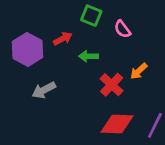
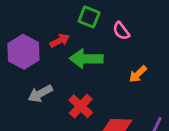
green arrow: (89, 56) -> (86, 59), size x1.6
red cross: (112, 85) -> (81, 106), moved

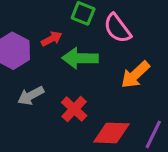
pink semicircle: (121, 31) -> (117, 28), size x1.5
orange arrow: (138, 74) -> (135, 75), size x1.5

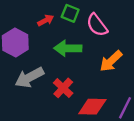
red arrow: (52, 39) -> (46, 20), moved
gray arrow: (31, 96) -> (29, 77), size x1.4

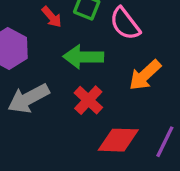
red arrow: (46, 20) -> (52, 17), turned 77
red cross: (63, 88) -> (88, 100), moved

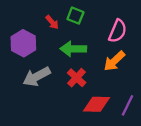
pink semicircle: (125, 24) -> (118, 31), moved, turned -120

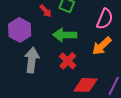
gray arrow: (37, 77) -> (32, 60), turned 125

